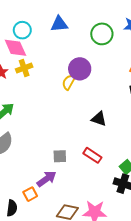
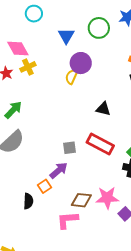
blue triangle: (59, 24) -> (66, 36), moved, turned -48
cyan circle: (22, 30) -> (34, 14), moved
red rectangle: (92, 155) -> (100, 144), size x1.5

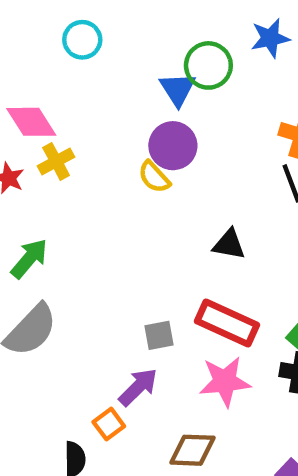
cyan circle: (34, 14) -> (82, 40), moved
blue triangle: (66, 36) -> (178, 89), moved
yellow semicircle: (71, 77) -> (154, 177), turned -63
pink star: (107, 198) -> (225, 382), moved

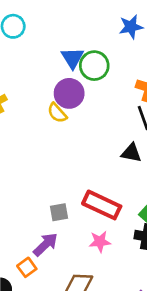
green circle: (208, 65) -> (94, 66), moved
black triangle: (229, 244) -> (131, 153), moved
pink star: (225, 382) -> (100, 242), size x0.7

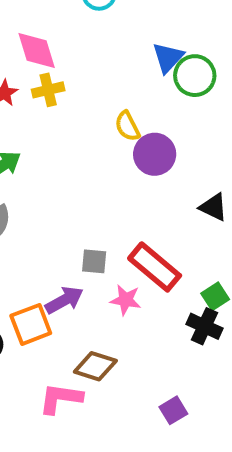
purple circle: (69, 93) -> (155, 154), moved
pink star: (100, 242) -> (126, 300), moved
orange square: (27, 267) -> (31, 324), size x1.5

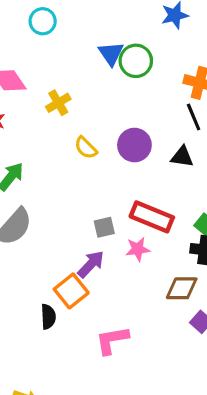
yellow cross: (48, 90) -> (58, 103), moved
yellow semicircle: (127, 126) -> (86, 148), moved
purple circle: (155, 154) -> (134, 145), moved
brown diamond: (95, 366) -> (182, 288), moved

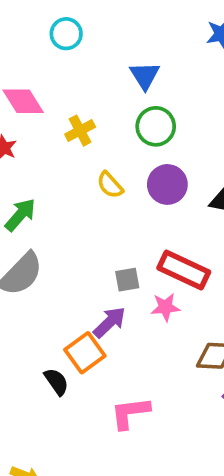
green circle: (136, 61) -> (156, 126), moved
black semicircle: (48, 317) -> (56, 382), turned -35

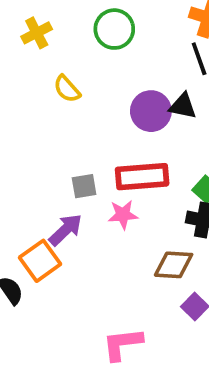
purple circle: (167, 184) -> (151, 111), moved
red rectangle: (184, 270) -> (142, 177), turned -30
pink L-shape: (130, 413) -> (122, 344), moved

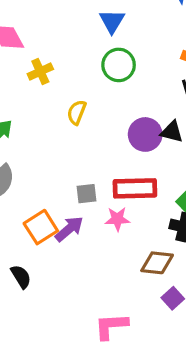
yellow cross: (37, 33) -> (40, 72), moved
yellow semicircle: (67, 89) -> (77, 112), turned 60
orange square: (40, 261) -> (41, 227), moved

